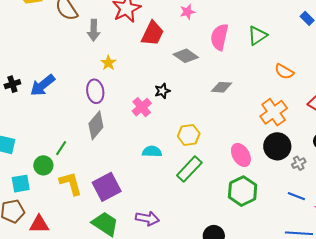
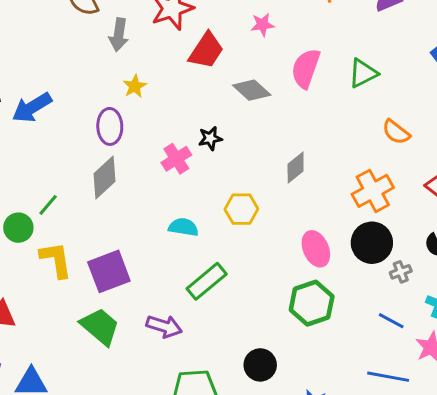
gray diamond: (222, 87) -> (296, 168), moved, turned -50
green rectangle: (189, 169) -> (207, 281), moved

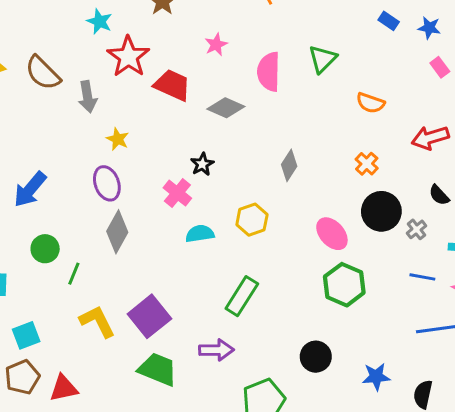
red trapezoid: (206, 51) -> (172, 85), turned -81
orange cross: (373, 191) -> (367, 164), size x0.6
cyan semicircle: (183, 227) -> (200, 234), moved
green circle: (18, 228) -> (45, 249), moved

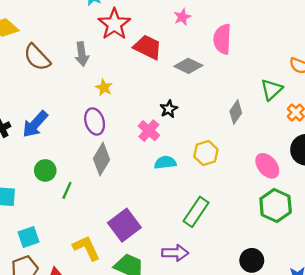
green triangle: (323, 59) -> (271, 90), moved
brown semicircle: (43, 73) -> (37, 57), moved
yellow L-shape: (97, 321) -> (86, 248), moved

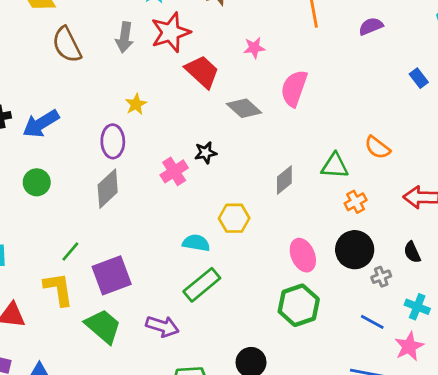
gray arrow: (82, 54) -> (125, 37), moved
green triangle: (271, 90) -> (335, 166), turned 30
cyan semicircle: (165, 163) -> (196, 243), moved
green line: (67, 190) -> (70, 252), moved

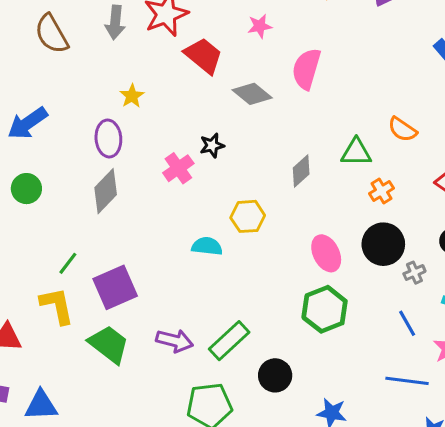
green rectangle: (202, 285) -> (229, 341), moved
blue line: (372, 322) -> (407, 323), turned 35

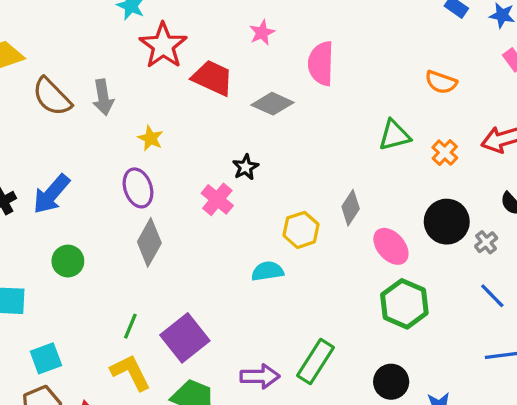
gray arrow: (115, 22) -> (103, 97), moved
orange semicircle: (402, 129) -> (441, 82), moved
gray diamond: (301, 171) -> (351, 208), moved
orange cross: (382, 191) -> (445, 153), moved
black circle: (275, 375) -> (391, 382), moved

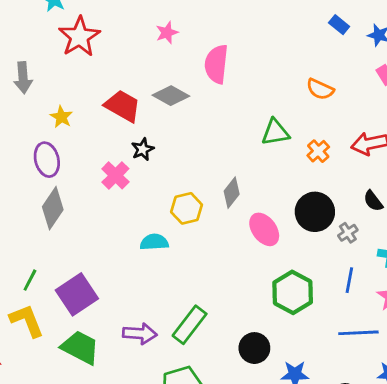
red trapezoid: (213, 78) -> (123, 106), moved
blue line: (492, 296) -> (349, 280), turned 50
green hexagon: (404, 304) -> (293, 292), moved

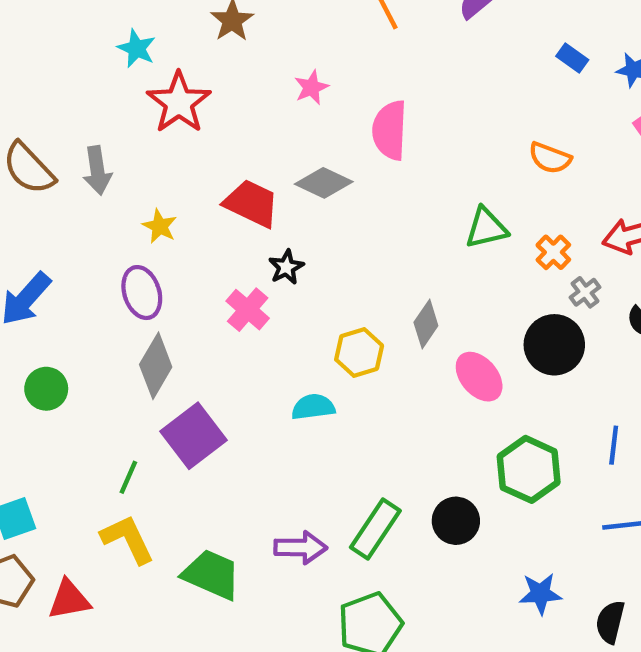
gray cross: (348, 233) -> (585, 292), moved
purple square: (77, 294) -> (193, 436), moved
black circle: (254, 348) -> (456, 521), moved

